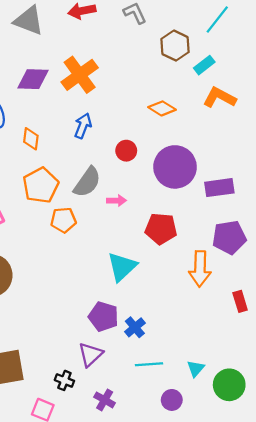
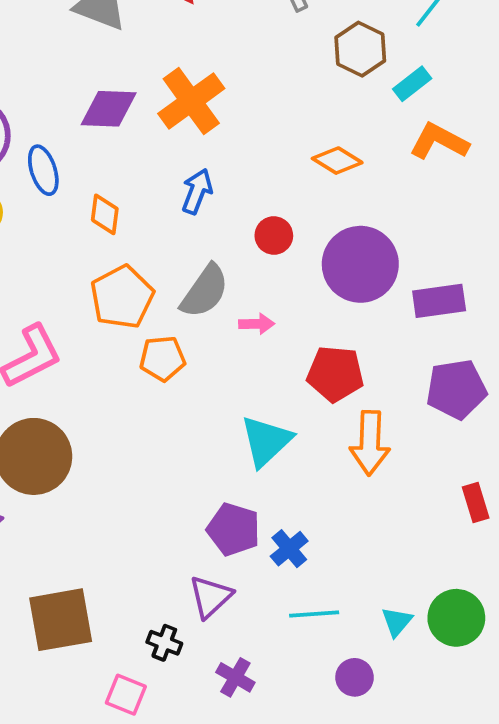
orange arrow: (200, 269) -> (370, 443), moved
green circle: (229, 385) -> (456, 618), moved

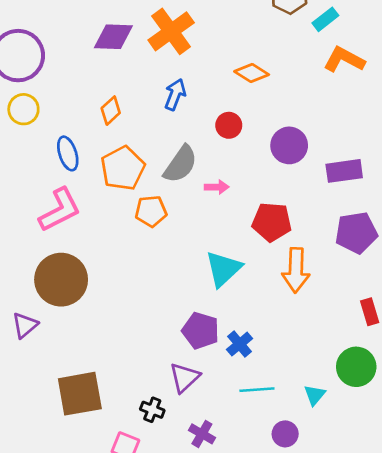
orange diamond: (337, 161) -> (252, 73), moved
blue ellipse: (43, 170) -> (68, 153), moved
orange diamond: (105, 214) -> (111, 111), turned 40
purple circle: (360, 264) -> (289, 145), size x0.7
green circle: (456, 618) -> (356, 367), moved

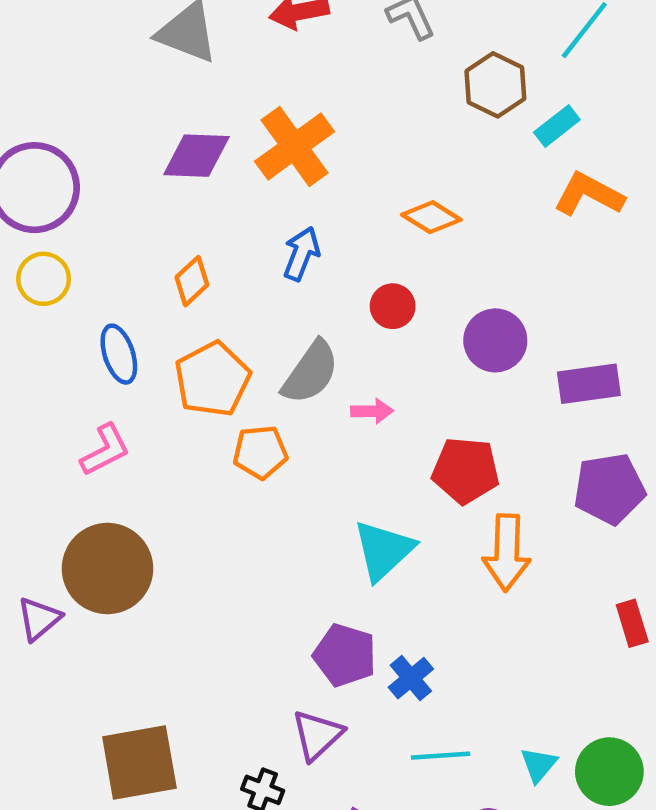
pink L-shape: (60, 210) -> (105, 450), size x0.7
purple triangle: (25, 325) -> (39, 619), moved
green circle: (356, 367) -> (609, 772), moved

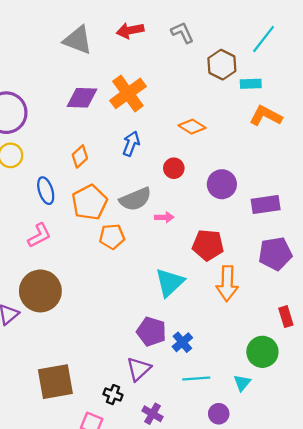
cyan rectangle: (557, 126) -> (251, 84), turned 36
gray semicircle: (311, 372) -> (135, 199), turned 32
green circle: (609, 772) -> (262, 352), moved

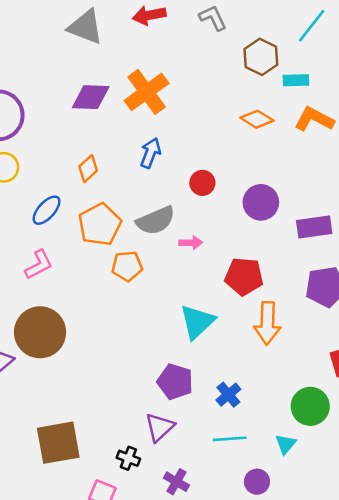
orange diamond: (192, 127) -> (257, 119), moved
blue ellipse: (46, 191) -> (47, 210), turned 60
blue cross: (182, 342) -> (228, 395), moved

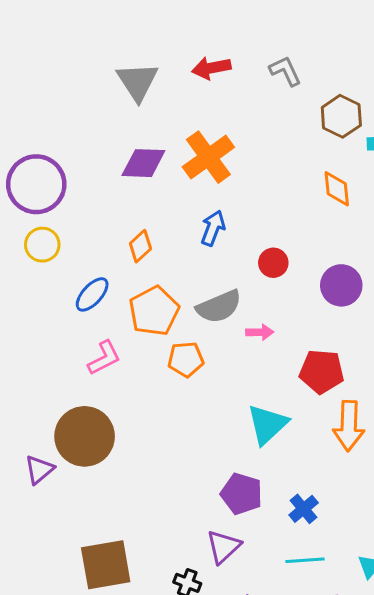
gray triangle: (86, 27) -> (137, 82), turned 36
orange diamond: (257, 119) -> (337, 189), turned 52
pink L-shape: (39, 265) -> (104, 358), moved

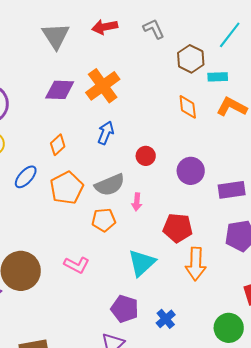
pink arrow: (260, 332) -> (137, 202), turned 96
pink L-shape: (104, 358) -> (77, 265), moved, turned 55
orange pentagon: (186, 359) -> (104, 220), moved

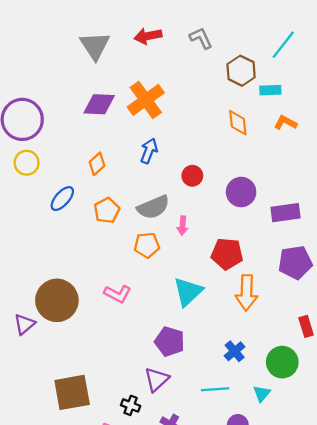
orange L-shape: (232, 107) -> (285, 123), size x0.7
orange pentagon: (67, 188) -> (107, 210), size x0.7
blue cross: (166, 319) -> (235, 351), moved

